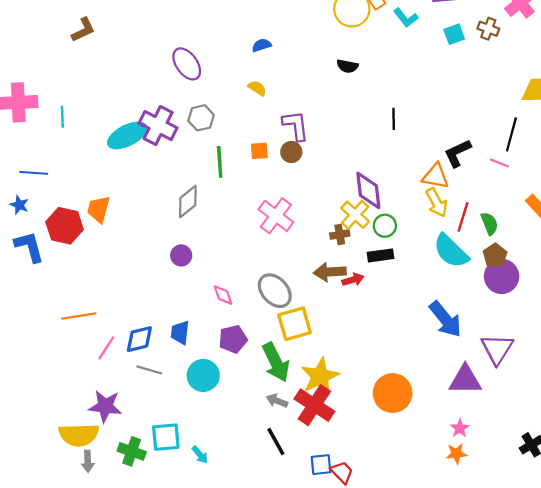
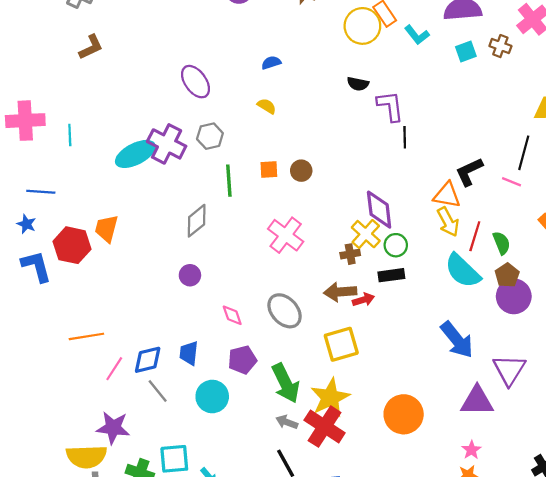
purple L-shape: (296, 126) -> (390, 106), moved
yellow square: (295, 324) -> (341, 344), moved
gray line: (149, 370) -> (158, 391), turned 35

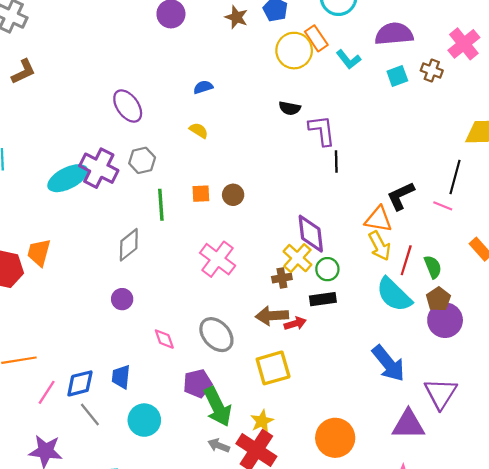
purple pentagon: (242, 360) -> (198, 383), moved
yellow star: (330, 398) -> (262, 421), size x0.6

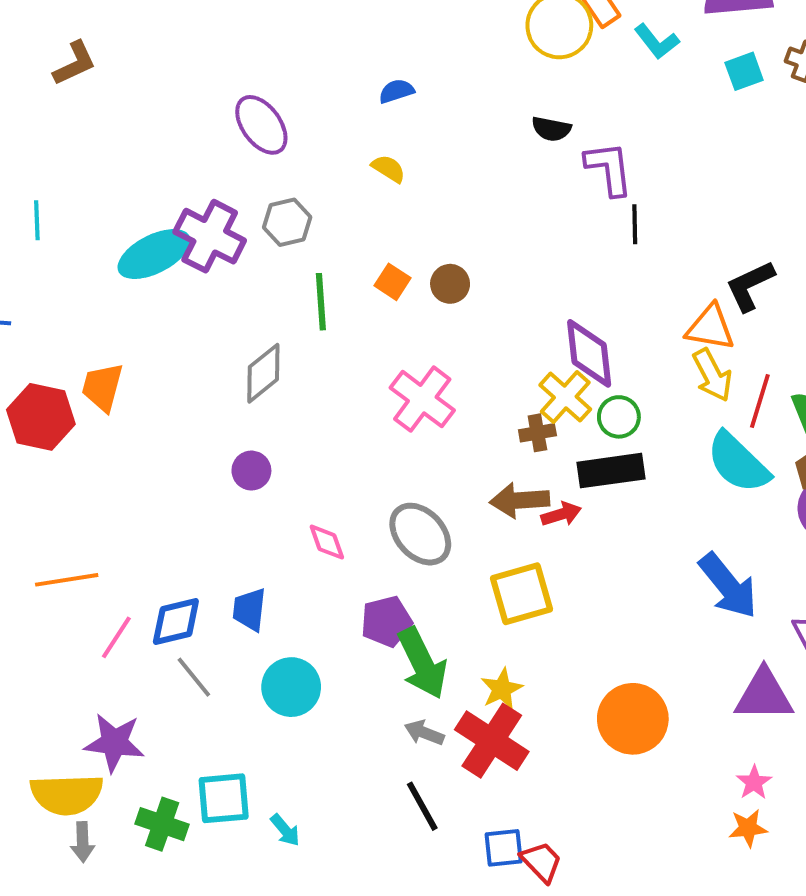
orange square: (201, 194) -> (392, 282), turned 36
black rectangle: (323, 299) -> (611, 471), size x1.4

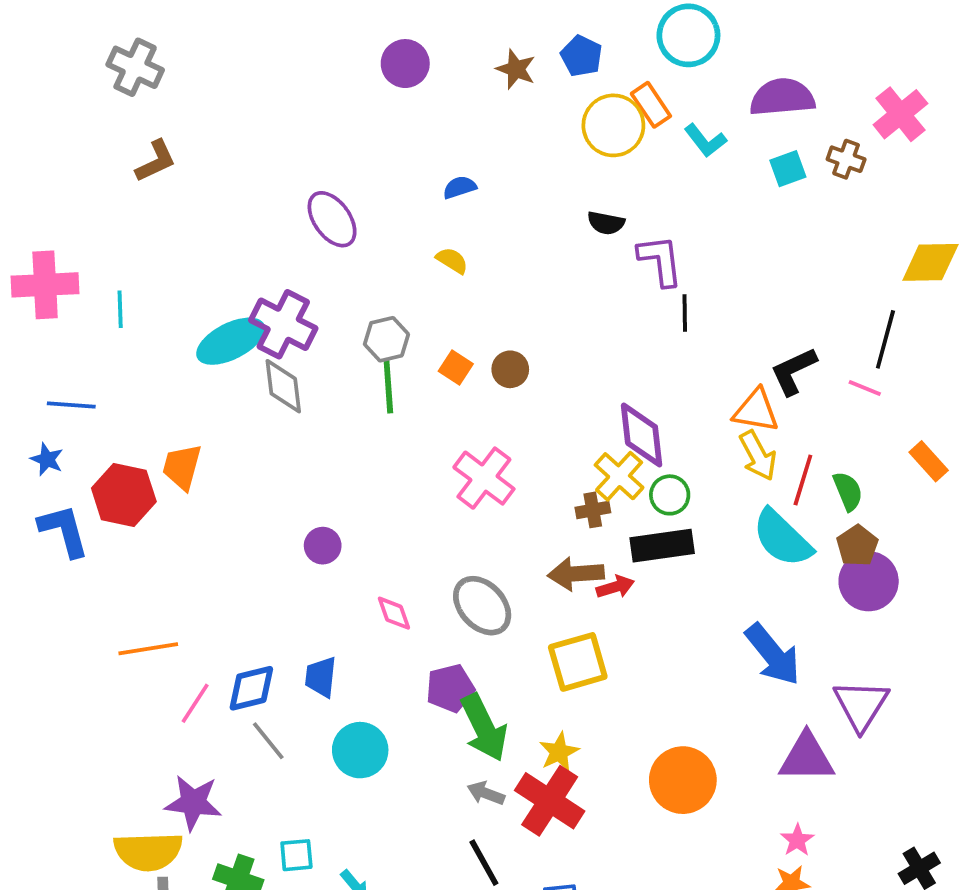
gray hexagon: (287, 222) -> (386, 339), moved
gray diamond: (263, 373) -> (283, 386), moved, turned -58
cyan square: (224, 798) -> (296, 855), size x0.7

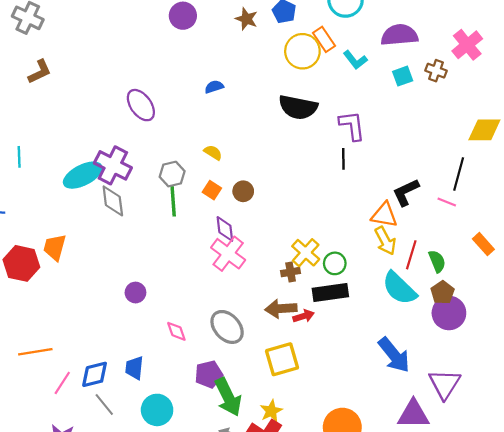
black semicircle: (606, 223) -> (298, 107), size x1.8
yellow semicircle: (452, 260) -> (213, 152), moved
purple L-shape: (660, 260) -> (352, 126), moved
purple diamond: (642, 435) -> (225, 229), moved, size x0.7

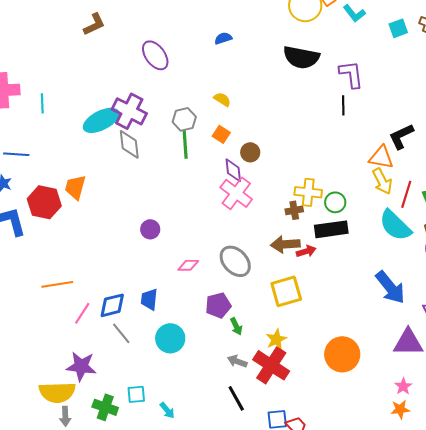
brown L-shape: (40, 72) -> (94, 24), moved
brown circle: (243, 191) -> (250, 152), moved
yellow cross: (306, 253) -> (308, 192), turned -36
pink diamond: (176, 331) -> (188, 265), turned -70
green arrow: (228, 397) -> (236, 326), size x0.5

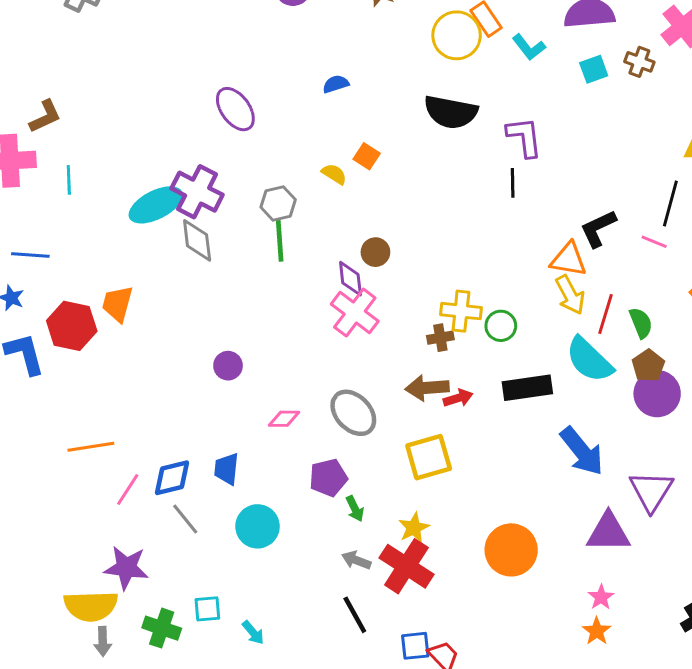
brown L-shape: (94, 24) -> (45, 116), moved
orange square: (221, 134) -> (367, 156), moved
black rectangle: (331, 229) -> (527, 388), moved
orange star: (400, 409) -> (597, 631), turned -30

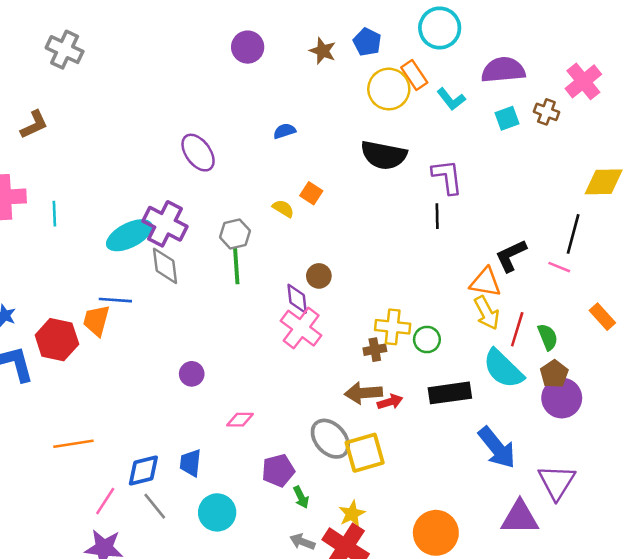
brown L-shape: (45, 116) -> (34, 125), moved
blue line: (30, 255) -> (115, 300), moved
gray ellipse: (353, 413) -> (330, 439), moved
pink line: (128, 489) -> (105, 501), moved

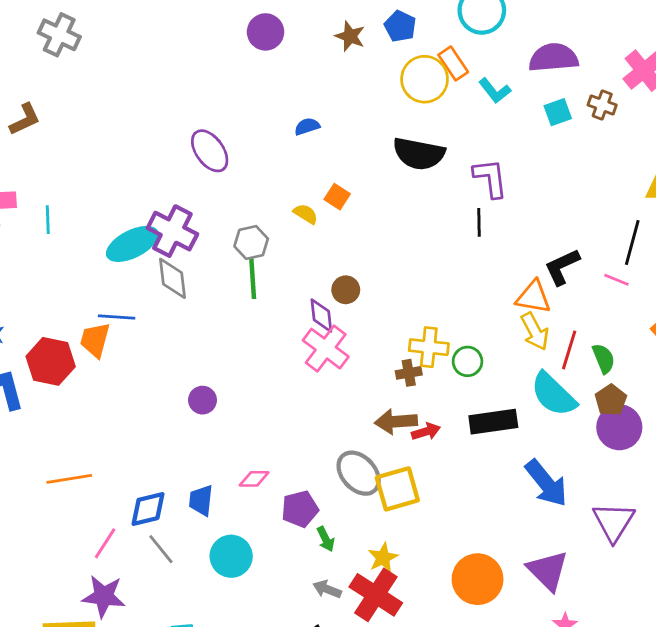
pink diamond: (240, 420) -> (254, 479), moved
purple triangle: (520, 518) -> (548, 571), moved, turned 45

